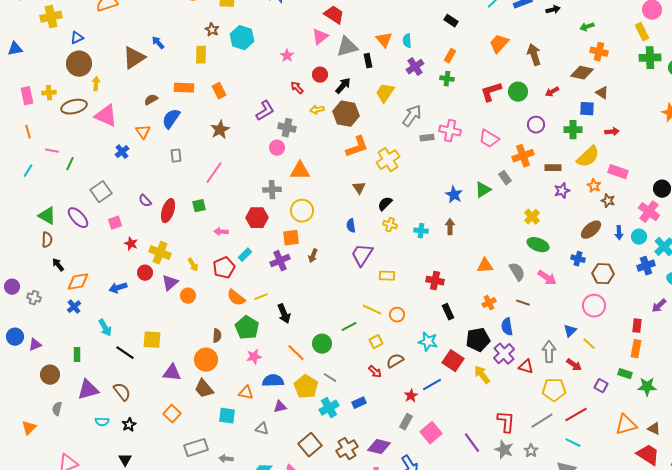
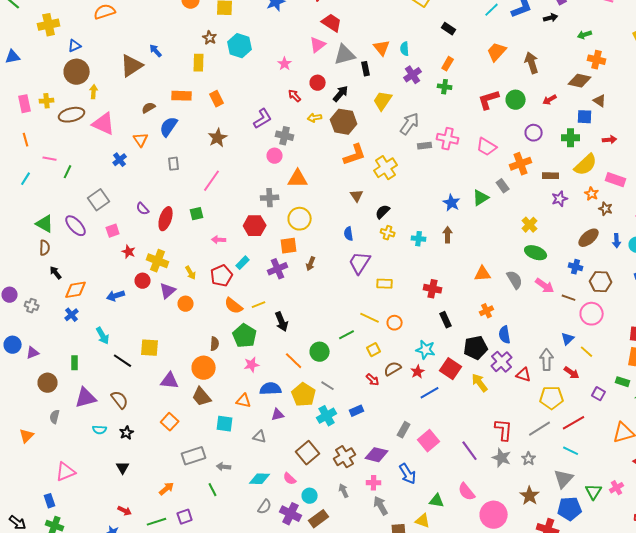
brown line: (523, 303) -> (569, 298), moved
red star: (411, 396) -> (418, 372), moved

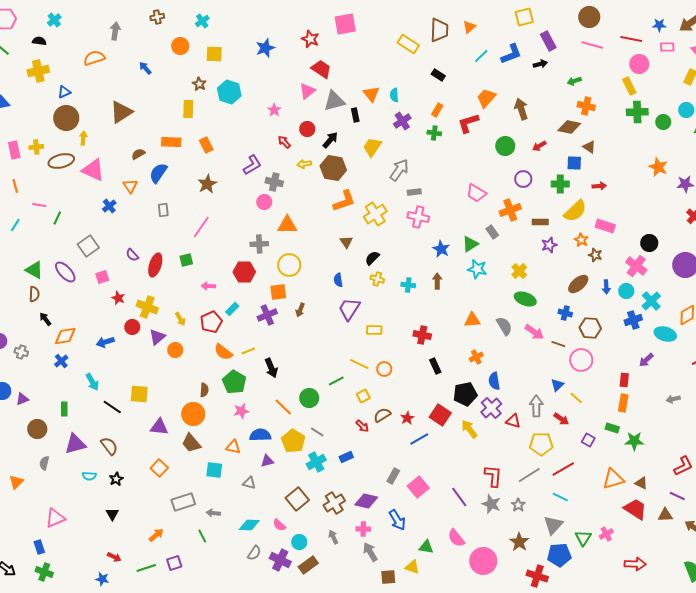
blue arrow: (156, 51) -> (145, 68), moved
red L-shape: (489, 100) -> (468, 123), moved
pink cross: (448, 139) -> (418, 217), moved
cyan star: (426, 350) -> (477, 269), moved

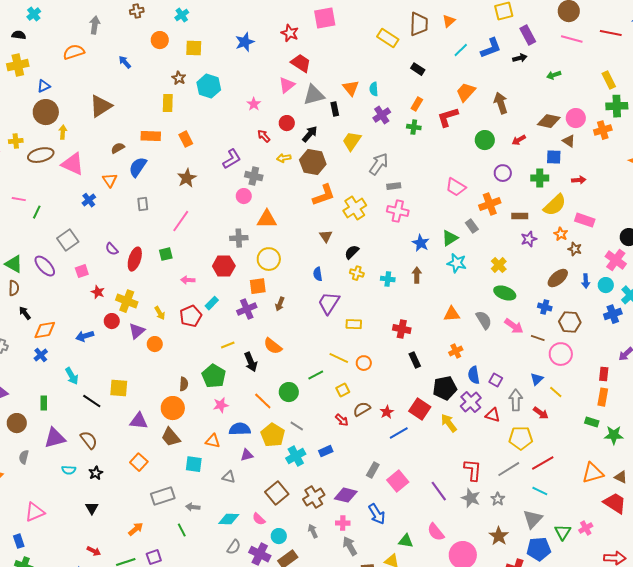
pink circle: (639, 64) -> (576, 118), moved
orange cross: (586, 106) -> (603, 130), moved, turned -30
orange semicircle: (223, 352) -> (273, 346), moved
purple square: (588, 440) -> (496, 380), moved

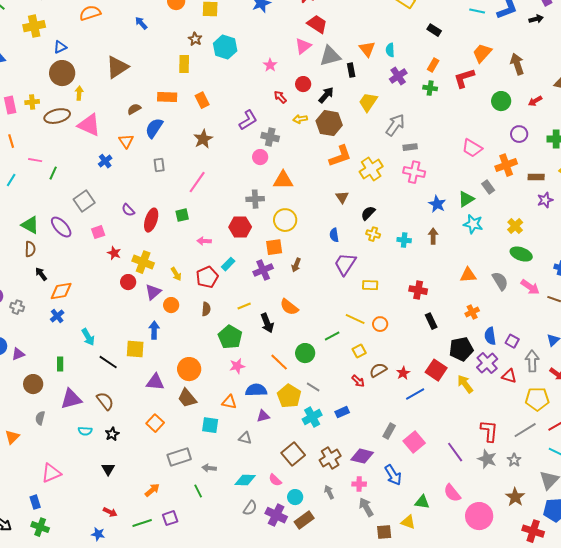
cyan line: (461, 50) -> (477, 11), turned 56
blue arrow: (85, 336) -> (154, 330), moved, turned 108
brown semicircle: (184, 384) -> (206, 309), moved

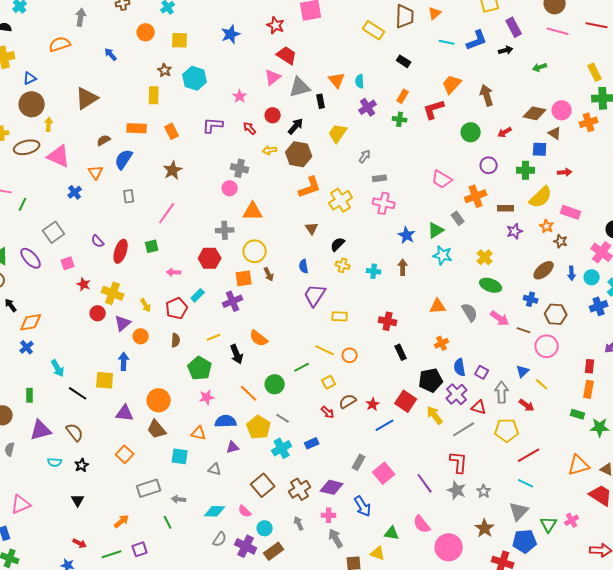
purple L-shape: (248, 120) -> (213, 125), moved, turned -145
gray arrow: (395, 125) -> (365, 156), size x0.6
brown arrow: (296, 265) -> (269, 274), moved, turned -48
gray line: (525, 430) -> (464, 429), moved

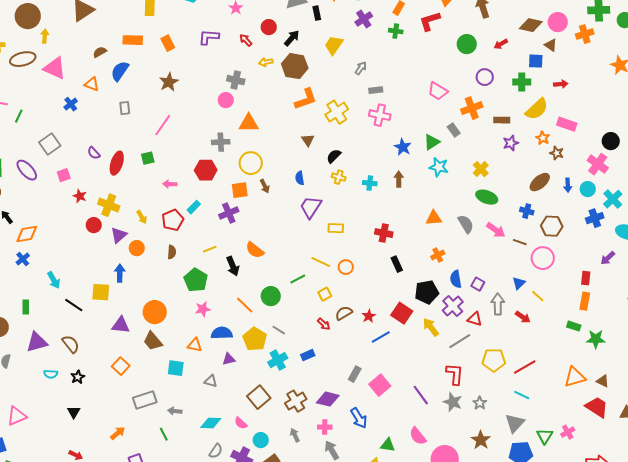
orange triangle: (96, 172) -> (92, 84), turned -35
yellow pentagon: (507, 430) -> (494, 360), moved

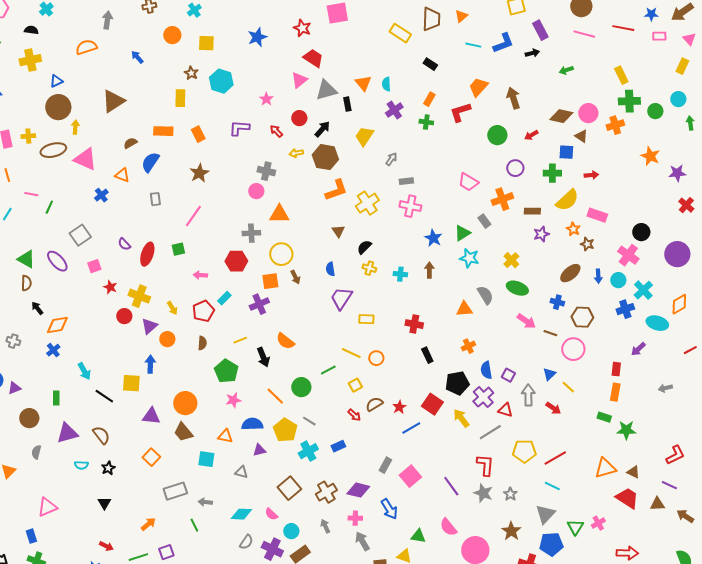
gray semicircle: (466, 224) -> (485, 295), moved

